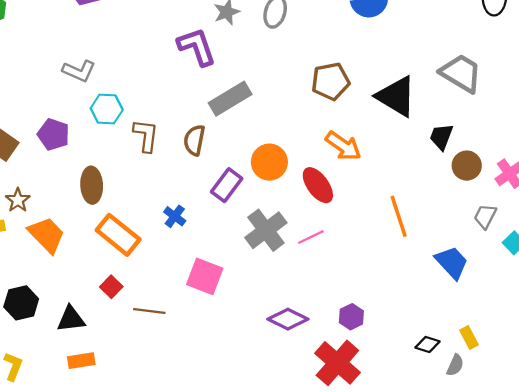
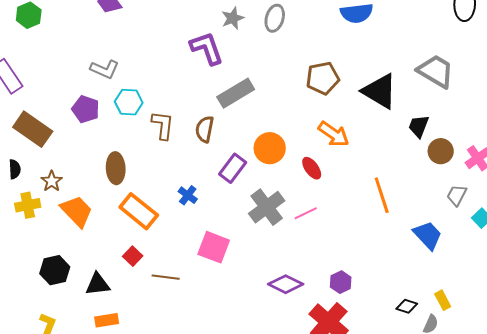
purple pentagon: (54, 134) -> (86, 109), moved
red ellipse: (318, 185) -> (312, 168), size x0.7

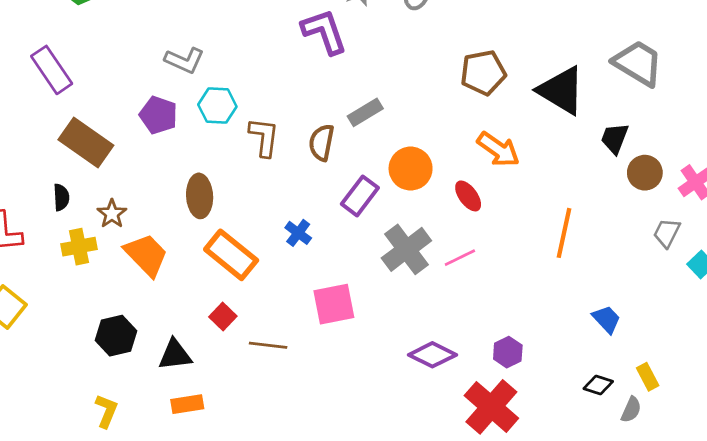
gray rectangle: (236, 93) -> (365, 112), moved, size x0.7
orange line: (382, 195) -> (564, 233), turned 30
blue trapezoid: (428, 235) -> (606, 319), moved, size x0.7
pink square: (214, 247) -> (334, 304), turned -32

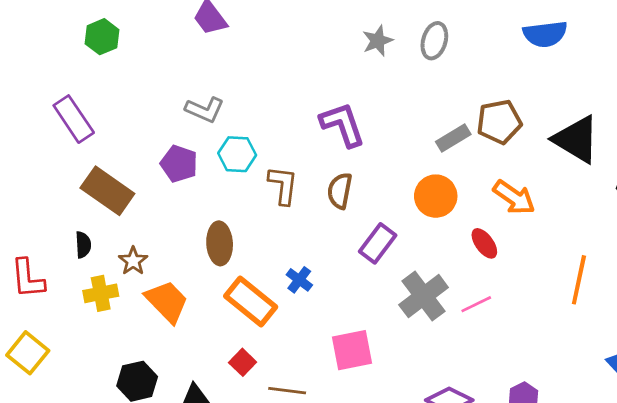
purple L-shape: (324, 32) -> (343, 124), moved
gray rectangle: (365, 112) -> (453, 138), moved
orange circle: (411, 169) -> (436, 196), moved
blue cross: (298, 233) -> (299, 280), moved

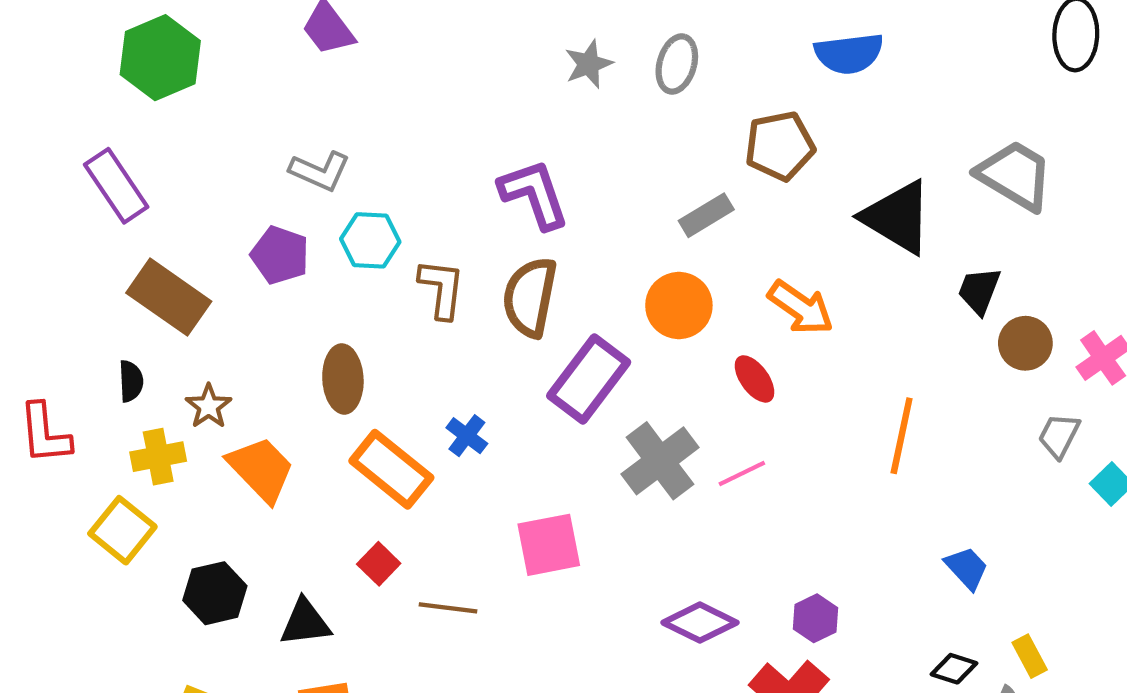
green hexagon: (102, 37) -> (160, 58), size x1.5
brown pentagon: (499, 122) -> (780, 146), moved
brown semicircle: (340, 191) -> (530, 297), size x1.4
purple rectangle: (378, 243) -> (589, 379), size x1.4
yellow square: (28, 353) -> (122, 530), moved

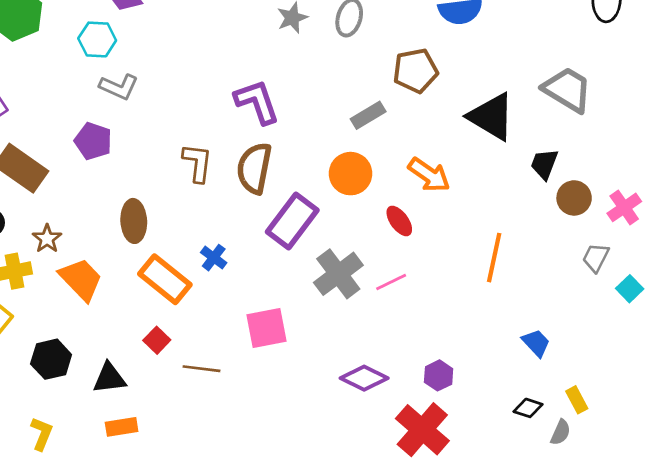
cyan hexagon: (370, 240) -> (97, 39), moved

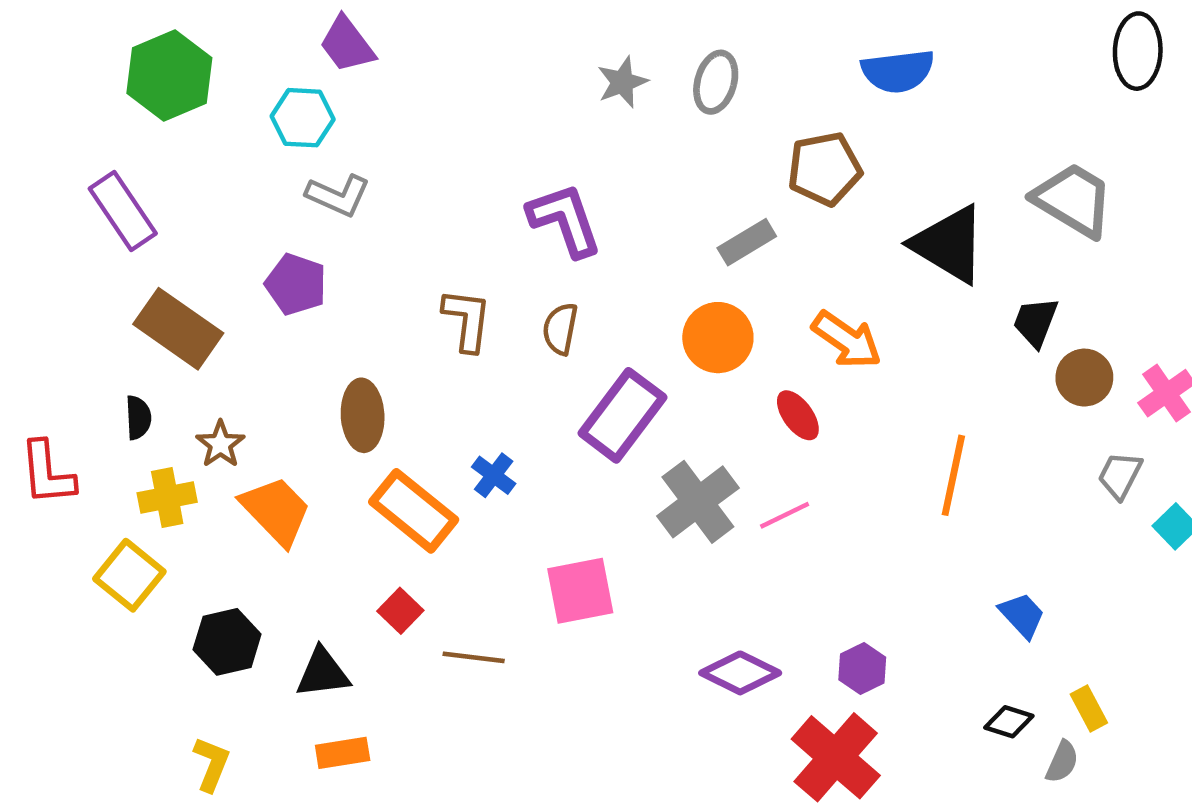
brown semicircle: (254, 168) -> (560, 329), size x0.6

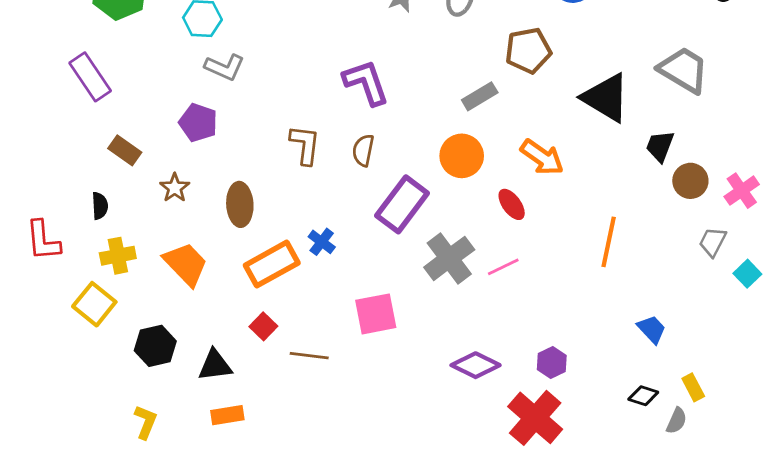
brown rectangle: (178, 329) -> (125, 150), size x0.6
brown star: (220, 444) -> (175, 188), moved
orange rectangle: (414, 511) -> (272, 264), turned -68

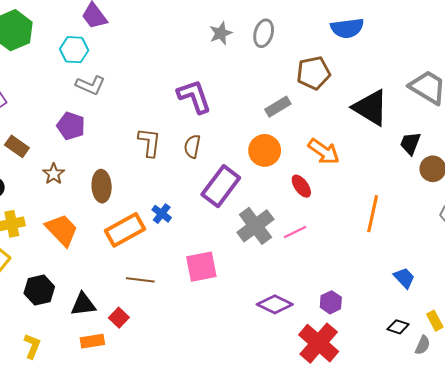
red square: (263, 326) -> (119, 318), moved
brown line: (309, 356) -> (140, 280), moved

